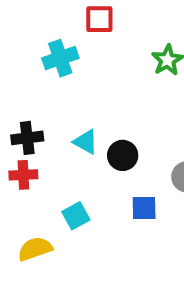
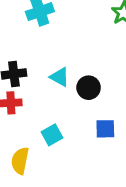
yellow semicircle: (35, 249) -> (20, 161), turned -60

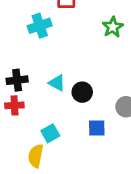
yellow semicircle: (20, 161) -> (36, 156), moved

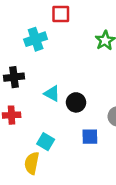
black cross: (17, 80) -> (14, 77), moved
cyan square: (50, 133) -> (46, 142), turned -30

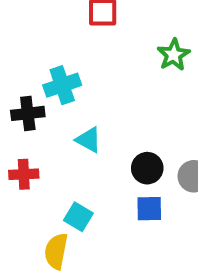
cyan cross: (36, 39) -> (62, 85), moved
black circle: (76, 102) -> (147, 168), moved

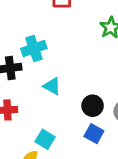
blue square: (149, 209) -> (94, 134), turned 30

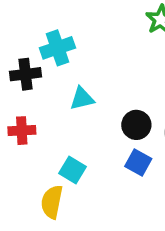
cyan triangle: (52, 86) -> (82, 99), turned -42

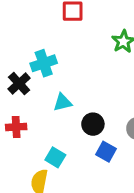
black cross: (26, 74) -> (19, 84), turned -35
black circle: (136, 125) -> (93, 124), moved

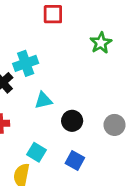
blue square: (106, 152) -> (75, 160), moved

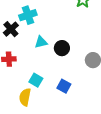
black circle: (72, 121) -> (62, 48), moved

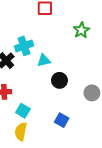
cyan triangle: (41, 42) -> (44, 61), moved
cyan square: (36, 80) -> (23, 111), moved

